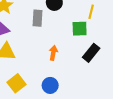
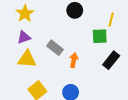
gray rectangle: (38, 18) -> (55, 48), moved, turned -56

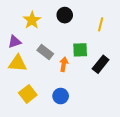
yellow star: (25, 13) -> (32, 20), moved
green square: (100, 36) -> (80, 50), moved

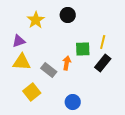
yellow line: (101, 24) -> (103, 42), moved
gray rectangle: (45, 52) -> (49, 70), moved
blue circle: (61, 96) -> (73, 102), moved

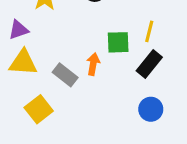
blue circle: (73, 102) -> (151, 109), moved

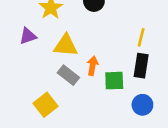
green square: (118, 42) -> (114, 81), moved
yellow triangle: (23, 63) -> (66, 45), moved
black rectangle: (149, 64) -> (141, 66), turned -30

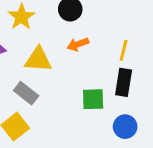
orange arrow: (93, 66) -> (78, 44), moved, turned -120
gray rectangle: (68, 75) -> (26, 93), moved

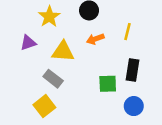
yellow line: (124, 50) -> (128, 32), moved

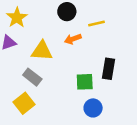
yellow star: (49, 17) -> (17, 18), moved
yellow line: (128, 32) -> (97, 24), moved, turned 63
blue circle: (134, 106) -> (93, 108), moved

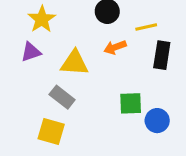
black rectangle: (108, 69) -> (162, 55), moved
yellow square: (24, 103) -> (51, 131), turned -36
blue circle: (93, 108) -> (157, 121), moved

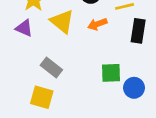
purple triangle: (31, 52) -> (24, 28), turned 42
yellow triangle: (75, 63) -> (62, 21), moved, turned 35

